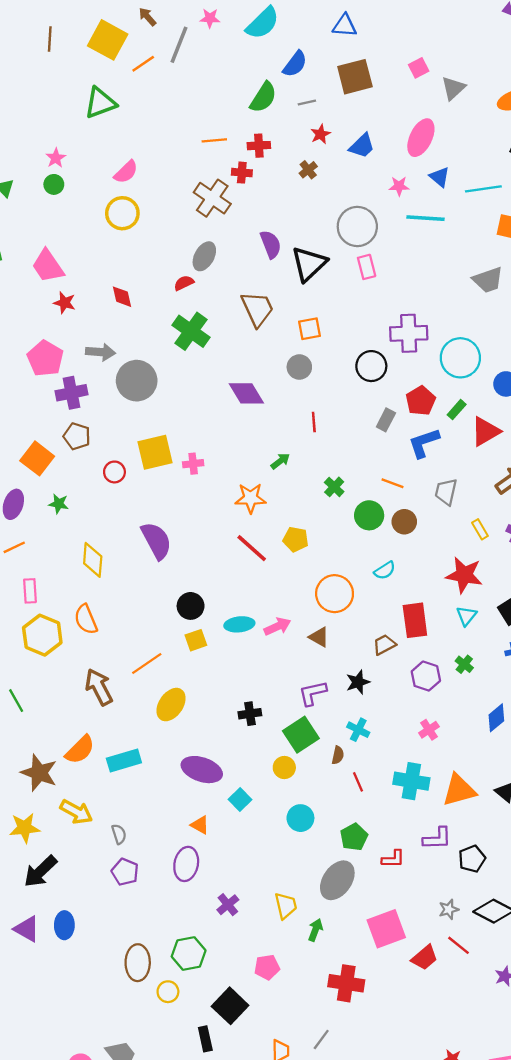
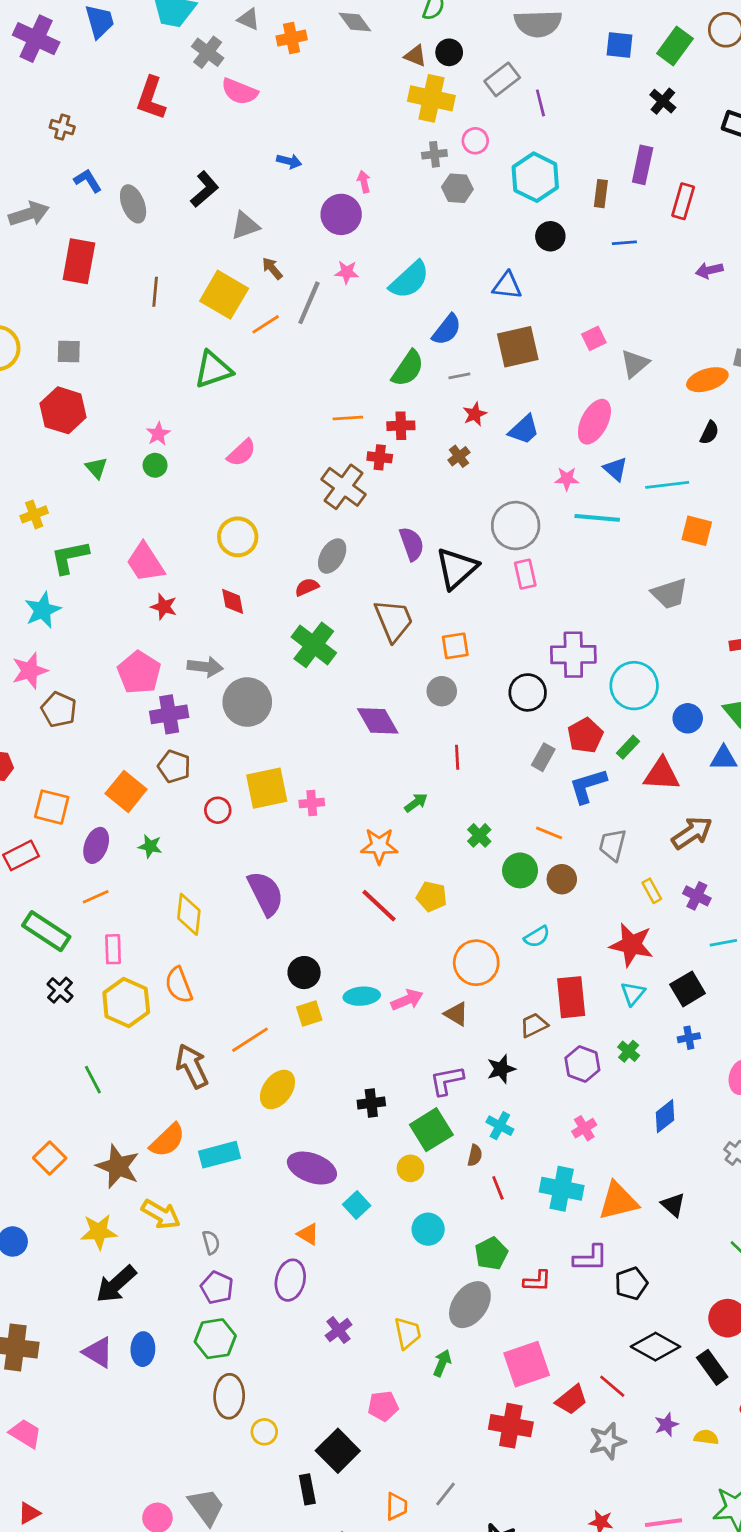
yellow circle: (122, 213) -> (238, 537), moved
red triangle: (485, 431) -> (662, 774), turned 32
gray star: (449, 909) -> (607, 1441), moved, size x1.5
green hexagon: (189, 953) -> (215, 1339), moved
red cross: (346, 983) -> (511, 1426), moved

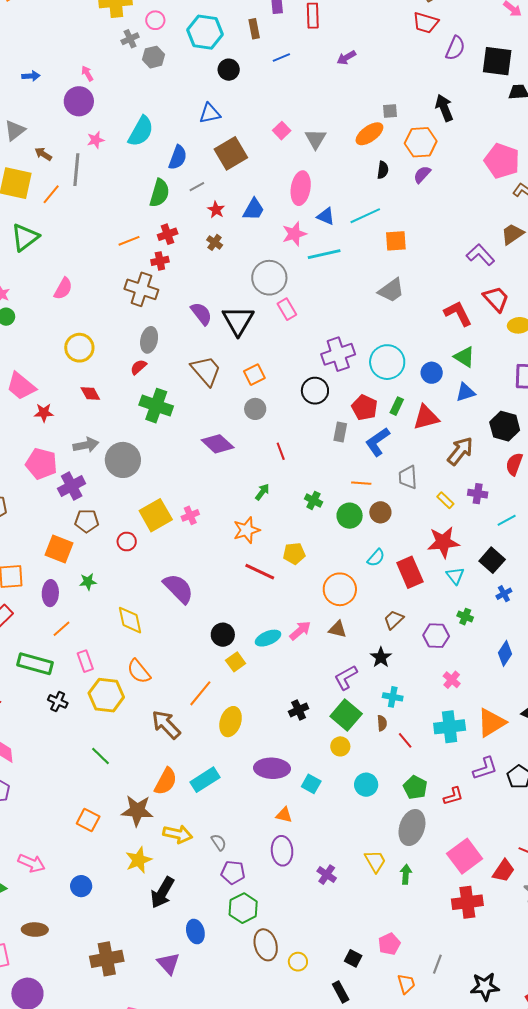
pink star: (567, 479) -> (294, 234), size x1.4
red rectangle: (571, 997) -> (410, 572), moved
purple triangle: (98, 1352) -> (168, 964), moved, turned 35
pink pentagon: (383, 1406) -> (389, 944), moved
black square: (338, 1451) -> (353, 958), size x0.6

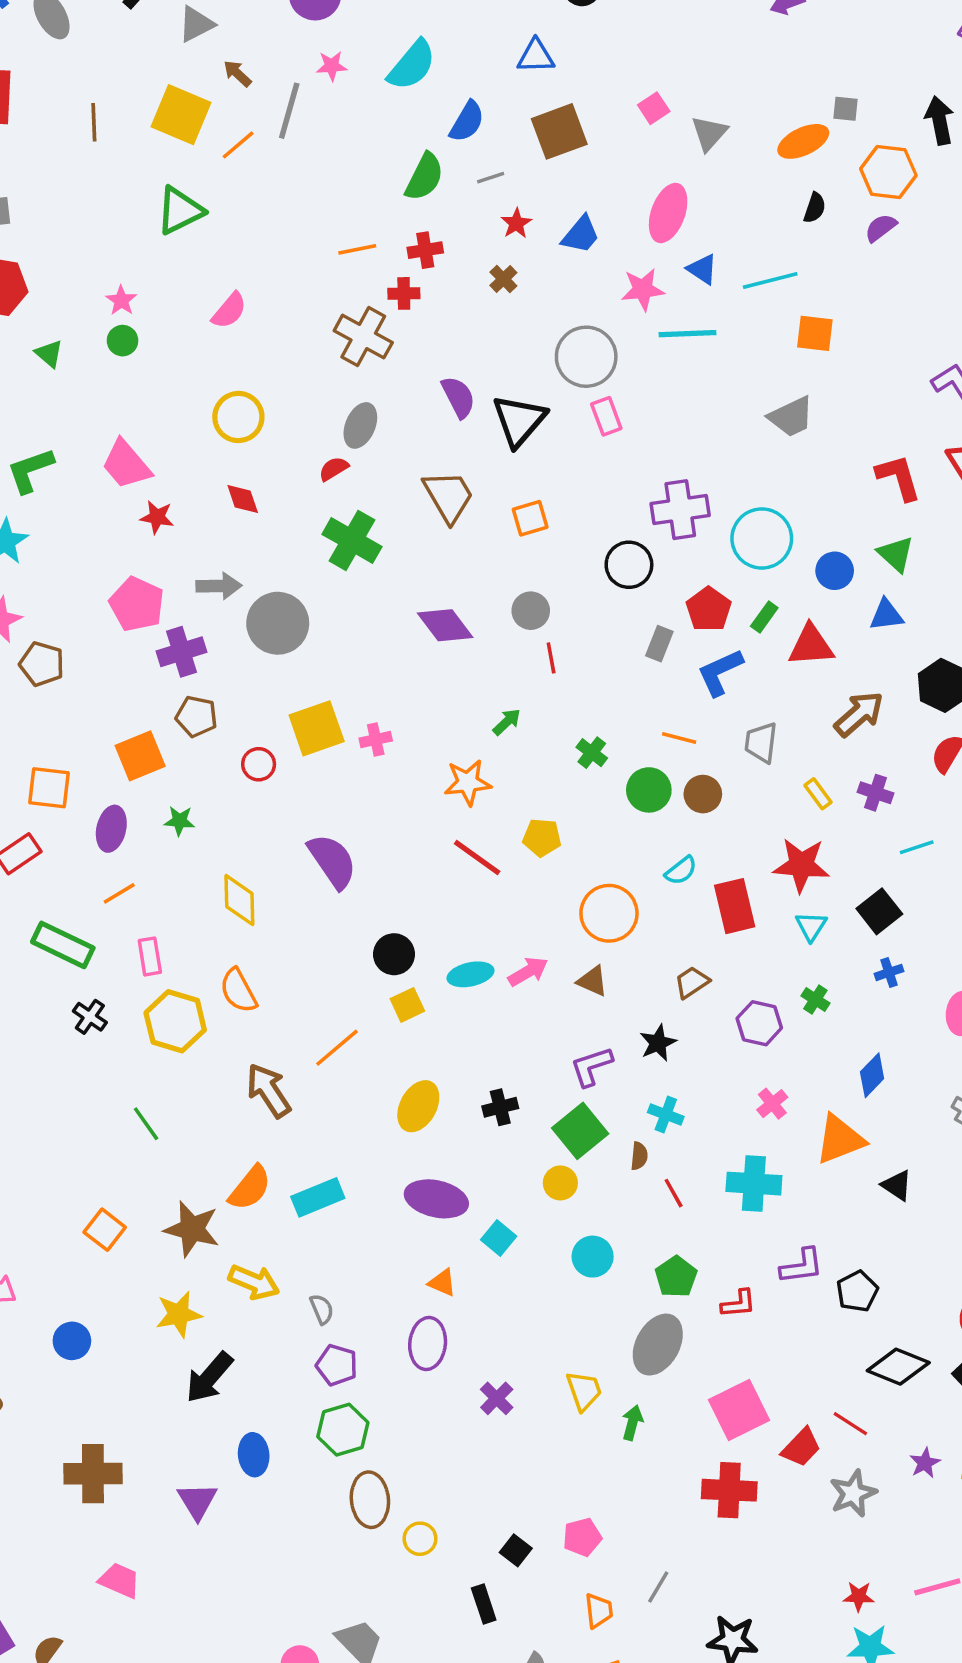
gray circle: (255, 409) -> (531, 611), moved
orange square: (59, 549) -> (140, 756), turned 36
yellow ellipse: (231, 722) -> (418, 1106), moved
orange triangle: (491, 723) -> (840, 1139), moved

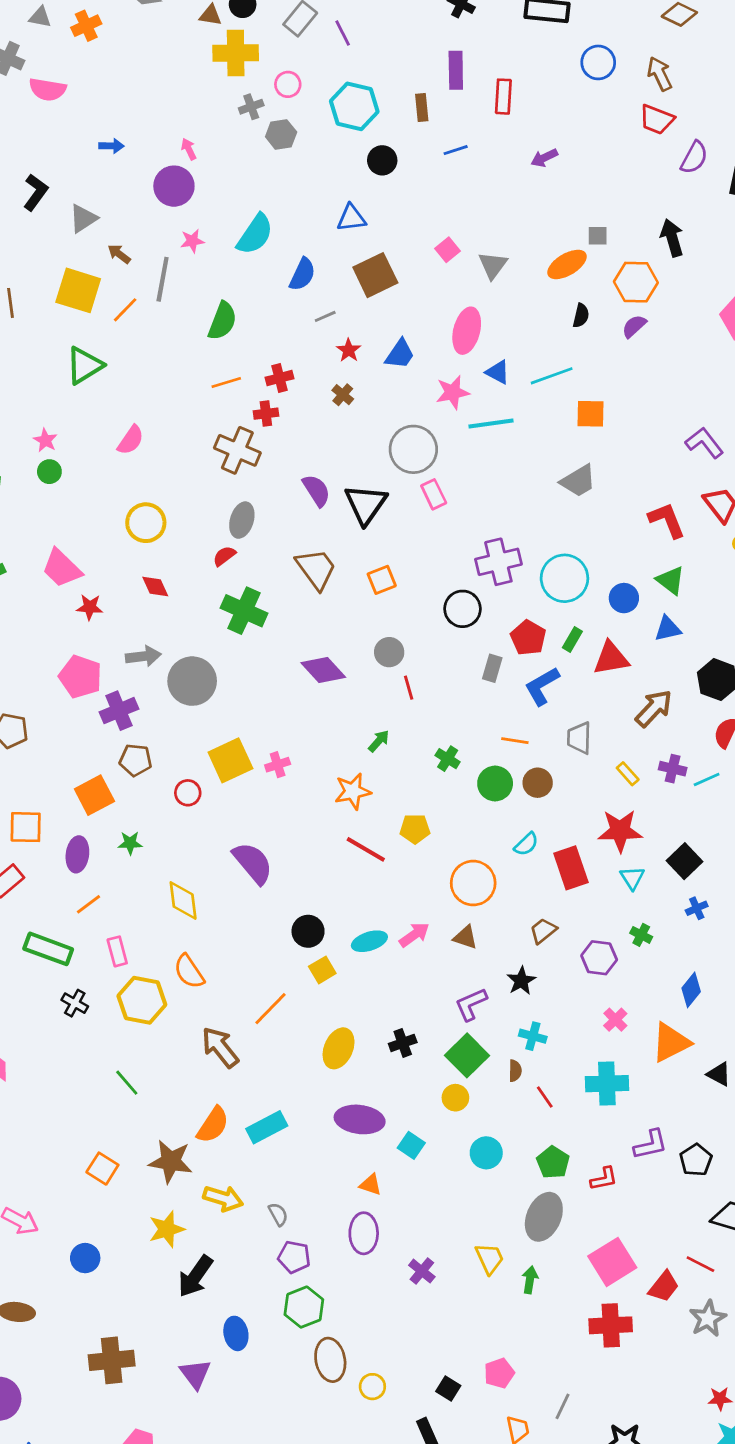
green semicircle: (424, 177) -> (222, 321), moved
cyan line: (917, 847) -> (707, 780), moved

